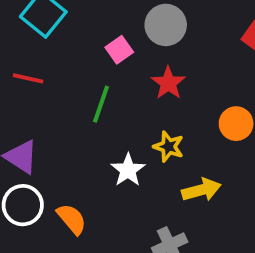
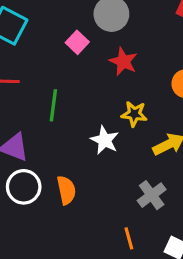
green line: (101, 104) -> (53, 105), moved
orange semicircle: (72, 219) -> (66, 190), turned 40

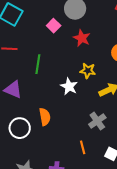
white circle: (24, 187) -> (20, 128), moved

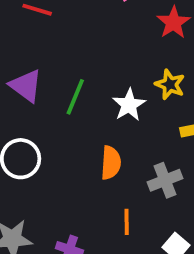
green line: (38, 64) -> (75, 97), moved
orange semicircle: (45, 117) -> (111, 163), moved

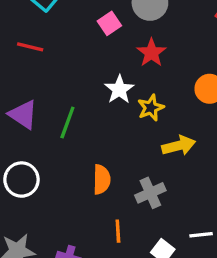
yellow star: (170, 84) -> (151, 108), turned 30
white star: (129, 105) -> (119, 89), moved

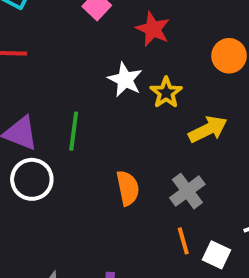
white circle: (21, 180) -> (32, 179), moved
orange line: (118, 231) -> (183, 241), moved

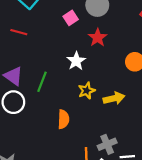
yellow star: (166, 93) -> (87, 91), moved
gray cross: (187, 191) -> (107, 144), moved

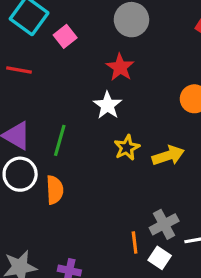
pink square: (71, 18) -> (65, 36), moved
red star: (98, 38) -> (120, 67), moved
orange semicircle: (63, 119) -> (55, 190), moved

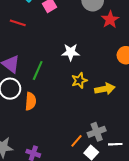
red star: (120, 67) -> (110, 20), moved
white star: (108, 105) -> (71, 52), turned 30
orange line: (135, 242) -> (77, 141), turned 40

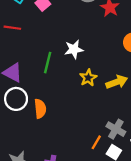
green line: (38, 71) -> (48, 63), moved
gray cross: (97, 132) -> (116, 129), turned -30

